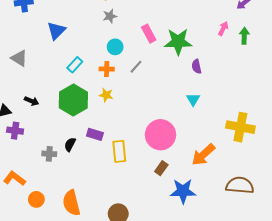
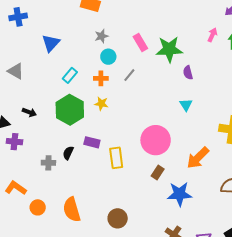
gray star: (110, 16) -> (101, 36), moved

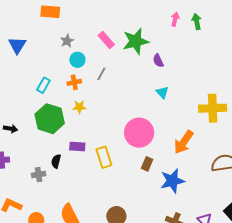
blue triangle: (51, 43) -> (17, 45), moved

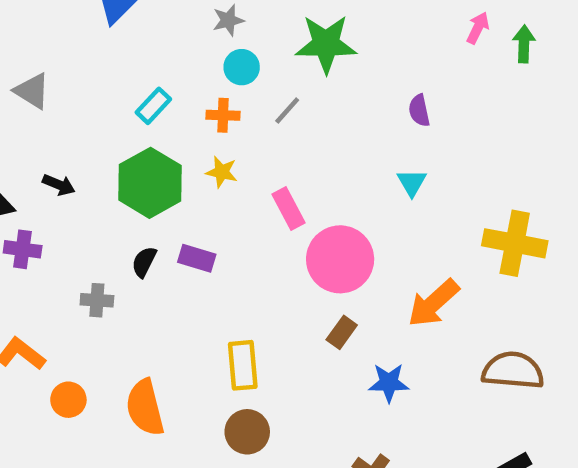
pink rectangle: (106, 40) -> (288, 209), moved
green star: (136, 41) -> (326, 44), moved
yellow rectangle: (104, 157) -> (243, 365), moved
black semicircle: (56, 161) -> (144, 262), moved
blue star: (172, 181) -> (389, 383), size x0.7

